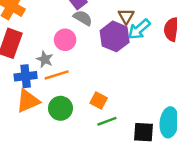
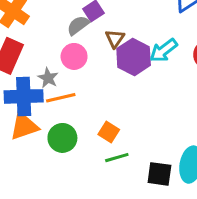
brown triangle: (126, 16) -> (115, 38), moved
gray semicircle: (83, 18) -> (78, 25), moved, turned -72
blue cross: (26, 76) -> (24, 96), size x1.4

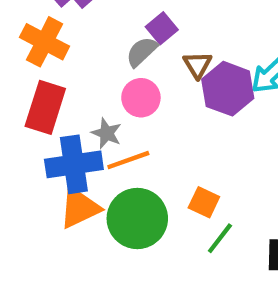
green circle: (62, 138) -> (137, 218), size x1.4
green line: (117, 158) -> (220, 238), turned -30

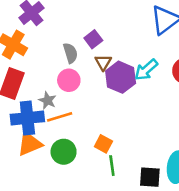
purple square: (162, 28) -> (93, 39), moved
gray semicircle: (142, 52) -> (70, 53), turned 114
green circle: (137, 218) -> (64, 152), size x0.7
green line: (220, 238) -> (112, 166), turned -48

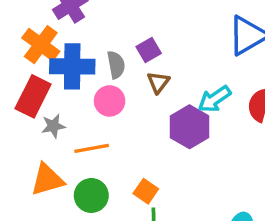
purple hexagon: (121, 77) -> (189, 127), moved
gray star: (48, 100) -> (53, 126), moved, turned 30
blue cross: (27, 118) -> (72, 66), moved

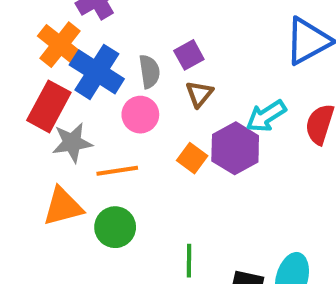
blue cross: (72, 66) -> (97, 72), turned 30
gray star: (53, 126) -> (72, 143), size x1.4
orange square: (146, 191) -> (192, 158), moved

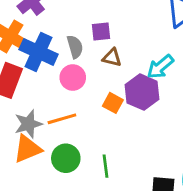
purple square: (189, 55) -> (101, 31), turned 30
brown triangle: (199, 94) -> (112, 58), turned -48
gray star: (72, 143) -> (28, 124), moved
green line: (189, 261) -> (106, 166), moved

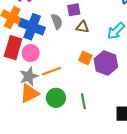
pink circle: (73, 78) -> (31, 53), moved
purple hexagon: (142, 92) -> (106, 63), moved

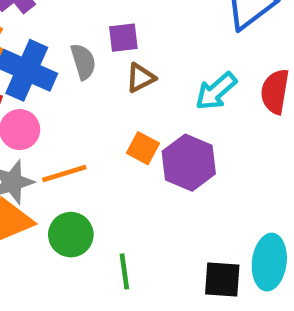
brown triangle: (82, 27) -> (141, 78), turned -40
green line: (83, 101) -> (124, 271), moved

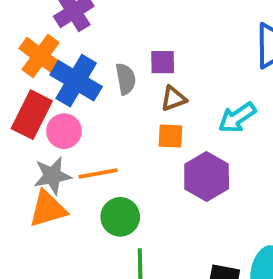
orange square: (143, 148) -> (170, 136), moved, turned -32
green circle: (71, 235) -> (120, 217), moved

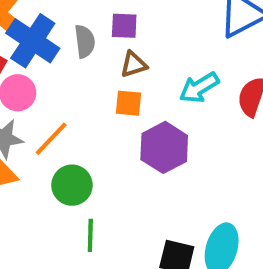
orange line: (98, 174) -> (51, 139), turned -39

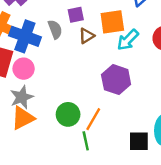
orange square: (128, 103) -> (112, 22), moved, size x1.5
orange line: (51, 139) -> (93, 119), moved

